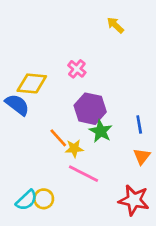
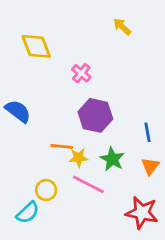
yellow diamond: (32, 83) -> (36, 46), moved, turned 64
green star: (101, 131) -> (112, 159), moved
orange line: (58, 138) -> (62, 146), turned -42
yellow circle: (44, 199) -> (46, 190), moved

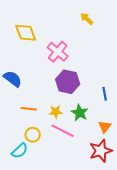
pink cross: (81, 73) -> (58, 52), size x1.5
orange line: (62, 146) -> (29, 109), moved
orange triangle: (150, 166) -> (105, 127), moved
red star: (142, 213) -> (101, 151), turned -30

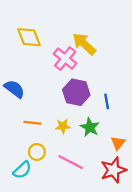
yellow arrow: (87, 19) -> (84, 44), moved, size x1.6
blue line: (105, 94) -> (107, 101), moved
pink line: (63, 131) -> (71, 162), moved

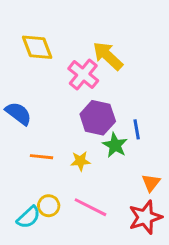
green star: (90, 127) -> (115, 145), moved
yellow circle: (37, 152) -> (49, 206), moved

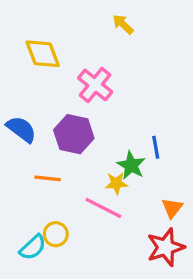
yellow arrow: (108, 56) -> (123, 24), moved, size x0.6
purple hexagon: (98, 118) -> (74, 134), moved
yellow star: (80, 161) -> (116, 183), moved
pink line: (90, 207) -> (103, 208), moved

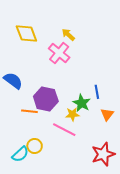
yellow arrow: (123, 24) -> (68, 35), moved
purple hexagon: (74, 134) -> (46, 99), moved
orange triangle: (172, 208) -> (107, 114), moved

